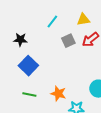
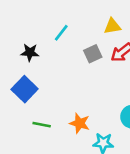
cyan line: (52, 22) -> (61, 33), moved
blue square: (28, 66) -> (25, 89), moved

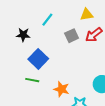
blue square: (25, 89) -> (38, 59), moved
green line: (42, 125) -> (32, 80), moved

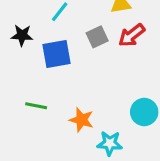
blue square: (38, 59) -> (56, 54), moved, turned 36

